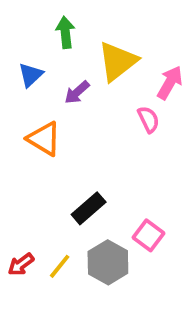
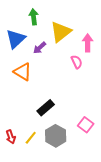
blue triangle: (31, 75) -> (16, 39), size x1.5
pink arrow: (170, 83) -> (88, 43), turned -30
pink square: (149, 235) -> (86, 125), moved
red arrow: (21, 264) -> (11, 137), turned -72

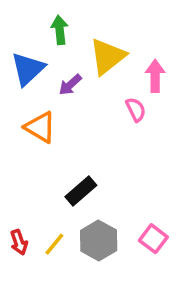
pink square: (86, 125) -> (153, 239), moved

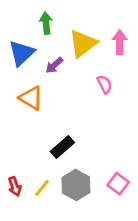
pink arrow: (155, 76) -> (120, 42), moved

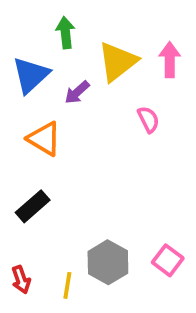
black rectangle: (62, 147) -> (33, 206), moved
red arrow: (15, 186) -> (21, 280), moved
yellow line: (42, 188) -> (67, 285), moved, turned -30

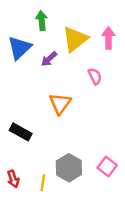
orange triangle: (44, 139) -> (60, 103), moved, turned 35
black rectangle: (33, 206) -> (21, 132), turned 70

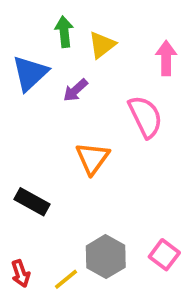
yellow triangle: (75, 39) -> (102, 45), moved, size x0.7
pink semicircle: (95, 76) -> (145, 117), size x1.6
yellow line: (43, 183) -> (66, 279), turned 42

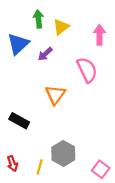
pink square: (164, 255) -> (101, 169), moved
yellow line: (66, 279) -> (40, 167), turned -35

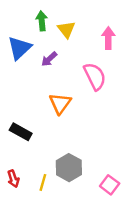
yellow triangle: (61, 27) -> (66, 29), turned -30

